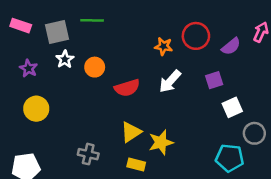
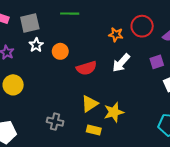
green line: (92, 20) -> (70, 14), moved

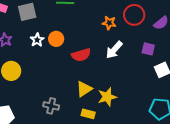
white star: (36, 45) -> (37, 40), moved
purple square: (157, 62) -> (148, 49), turned 32

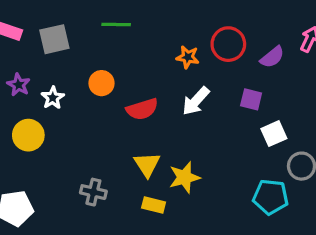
white star: (37, 40) -> (53, 98), moved
yellow triangle: (84, 89) -> (147, 164), turned -30

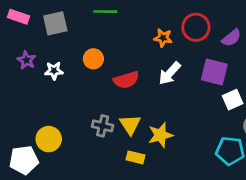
white star: (53, 98) -> (54, 71), turned 30
purple square: (251, 99) -> (214, 72), size x1.5
yellow circle: (28, 135) -> (49, 139), moved
gray cross: (93, 192) -> (103, 126), moved

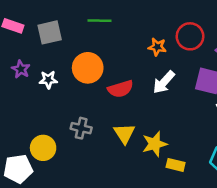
orange circle: (93, 59) -> (88, 68), size x1.5
gray cross: (103, 126) -> (81, 128), moved
yellow rectangle: (135, 157) -> (176, 165), moved

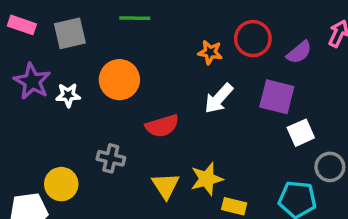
purple star: (21, 69) -> (32, 81), size x1.5
red semicircle: (120, 89) -> (162, 126), moved
yellow triangle: (124, 133) -> (166, 186), moved

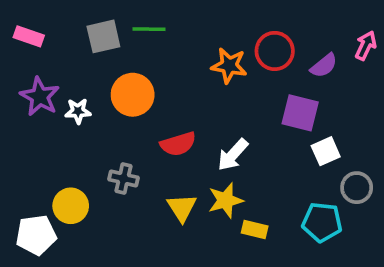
gray square: (70, 33) -> (103, 36), moved
orange star: (210, 52) -> (229, 66), size x1.4
white arrow: (219, 98) -> (233, 155), moved

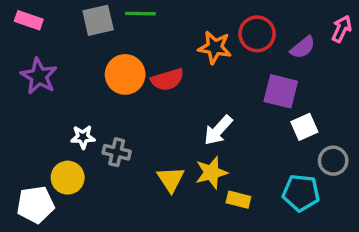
white star: (78, 111) -> (83, 137), moved
red semicircle: (178, 144) -> (167, 80), moved

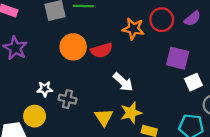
purple semicircle: (303, 47) -> (192, 19), moved
white arrow: (218, 130) -> (123, 82), moved, turned -90

